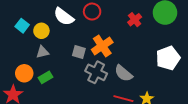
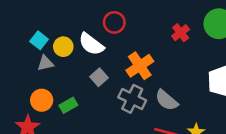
red circle: (92, 12) -> (114, 22), moved
white semicircle: (64, 17) -> (91, 44), moved
gray triangle: (42, 52) -> (45, 63), moved
gray square: (79, 52) -> (99, 77), moved, turned 32

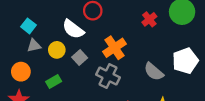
yellow circle: (63, 47) -> (57, 50), moved
orange circle: (42, 100) -> (21, 72), moved
gray semicircle: (167, 100) -> (154, 72), moved

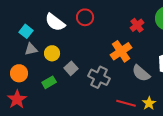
white semicircle: (73, 29) -> (55, 22), moved
orange cross: (115, 48) -> (121, 51), moved
gray square: (80, 58) -> (71, 68), moved

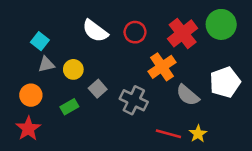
red circle: (85, 17) -> (135, 32), moved
white semicircle: (55, 22) -> (95, 31), moved
red cross: (137, 25) -> (183, 33), size x1.6

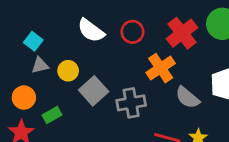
gray square: (98, 89) -> (94, 91), size x1.5
gray cross: (134, 100) -> (131, 103), turned -36
green rectangle: (69, 107) -> (52, 115), moved

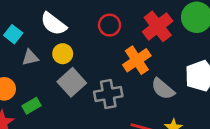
white semicircle: (91, 31) -> (54, 24), moved
gray triangle: (40, 65) -> (30, 58), moved
yellow circle: (68, 71) -> (63, 54), moved

